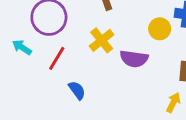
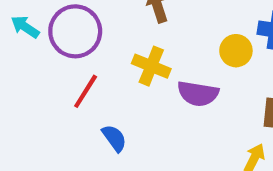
yellow cross: (102, 40) -> (151, 66), turned -30
cyan arrow: (22, 47) -> (25, 27), moved

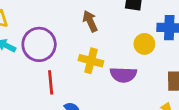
red line: (86, 91) -> (51, 82), turned -30

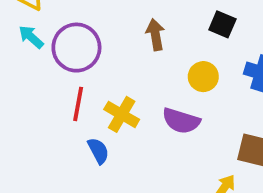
yellow circle: (144, 44) -> (203, 77), moved
yellow cross: (91, 61) -> (122, 114), moved

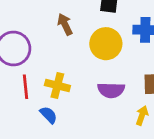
yellow circle: (203, 77) -> (106, 44), size x1.5
purple semicircle: (181, 121) -> (111, 90), moved

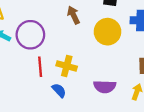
purple semicircle: (111, 90) -> (105, 87), moved

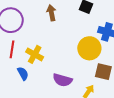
yellow circle: (107, 32) -> (89, 48), moved

